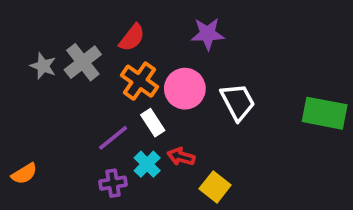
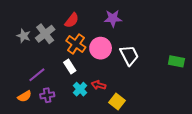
green rectangle: (325, 113) -> (176, 61), size x0.7
white rectangle: (153, 123) -> (70, 67), moved
purple line: (113, 138) -> (37, 75), moved
orange semicircle: (24, 174) -> (25, 96), moved
purple cross: (113, 183) -> (47, 95), moved

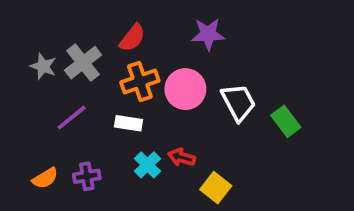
orange cross: (76, 44) -> (140, 82), turned 36
green rectangle: (176, 61) -> (286, 121), moved, turned 42
white rectangle: (70, 67) -> (129, 123), turned -48
purple line: (37, 75) -> (72, 118), moved

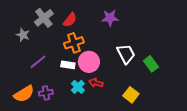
gray cross: (83, 63) -> (44, 18), moved
pink circle: (185, 89) -> (89, 62), moved
orange semicircle: (45, 178) -> (24, 94), size x1.5
yellow square: (216, 188) -> (131, 95), moved

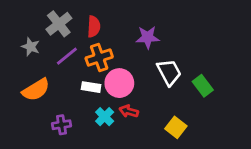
purple star: (110, 18) -> (148, 37), moved
red semicircle: (70, 20) -> (94, 27), turned -35
purple line: (38, 62) -> (67, 56), moved
orange semicircle: (24, 94) -> (36, 90), moved

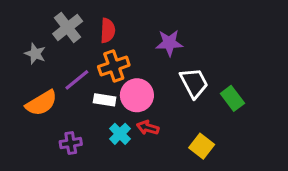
purple line: (67, 56) -> (77, 80), moved

